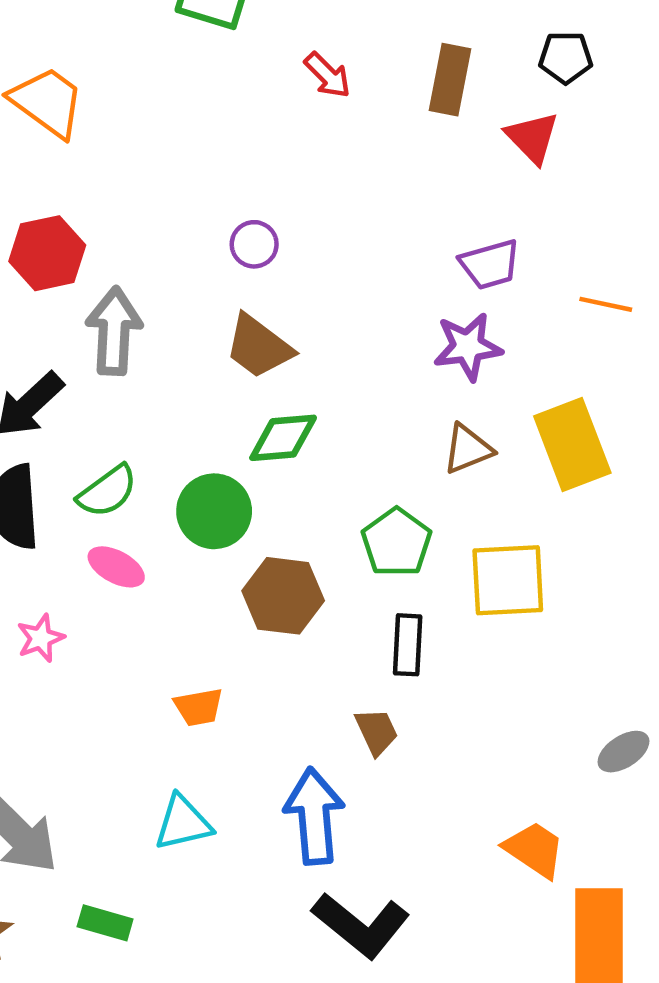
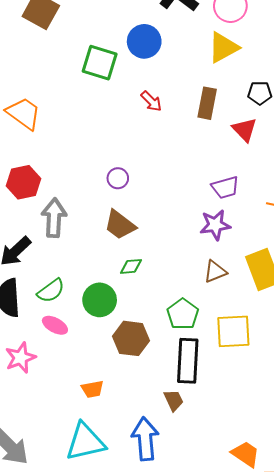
green diamond: (283, 438) -> (131, 266), size x0.7
pink star: (41, 638) -> (20, 358), size x1.4
black rectangle: (408, 645) -> (188, 361), size x1.6
cyan triangle: (183, 823) -> (85, 442), size x1.5

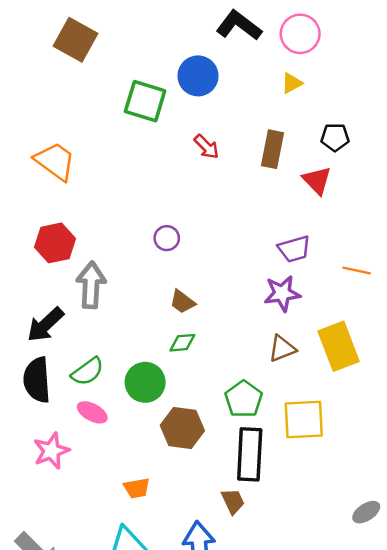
yellow triangle: (223, 47) -> (292, 83), size x0.6
brown trapezoid: (120, 225) -> (182, 302), moved, size x0.7

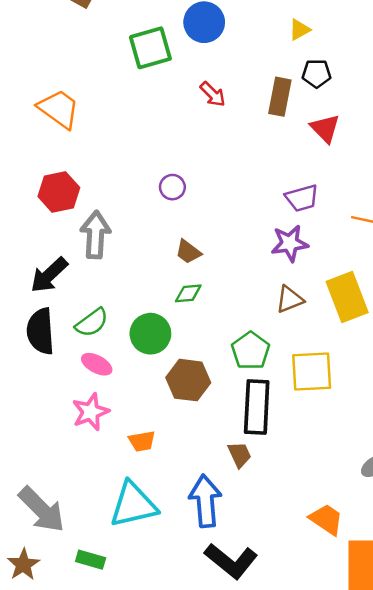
green square: (145, 101) -> (150, 48), turned -33
black pentagon: (335, 137) -> (317, 73), moved
pink star: (51, 451) -> (91, 412), moved

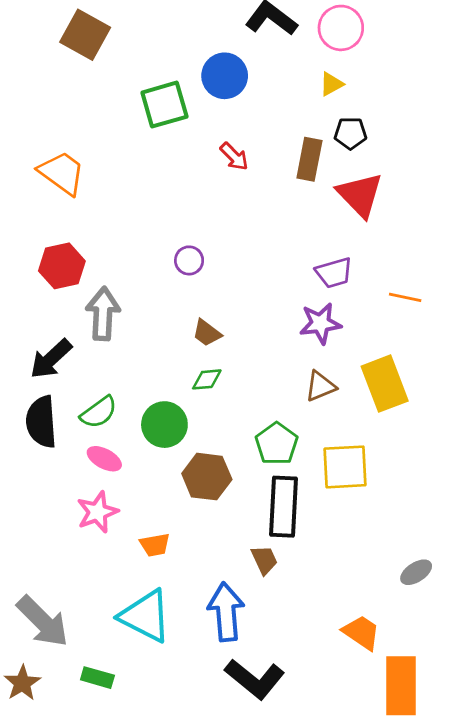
red triangle: (325, 128) -> (360, 195), size x1.4
cyan triangle: (133, 505) -> (145, 616), turned 40

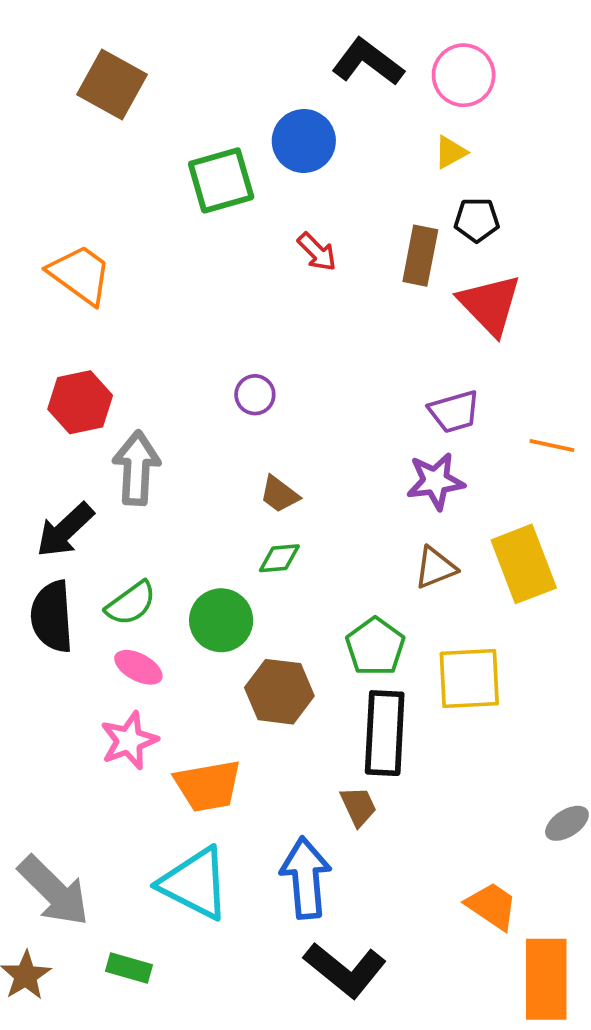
orange trapezoid: (155, 545) -> (208, 786), size x1.6

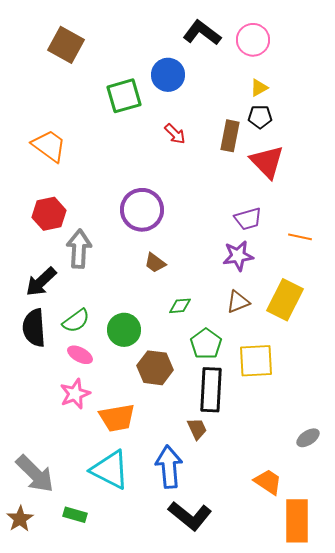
yellow triangle: (450, 152) -> (259, 88), moved
purple circle: (255, 395) -> (142, 210), size x2.0
green diamond: (279, 558) -> (180, 306), moved
yellow rectangle: (524, 564) -> (285, 300), turned 48

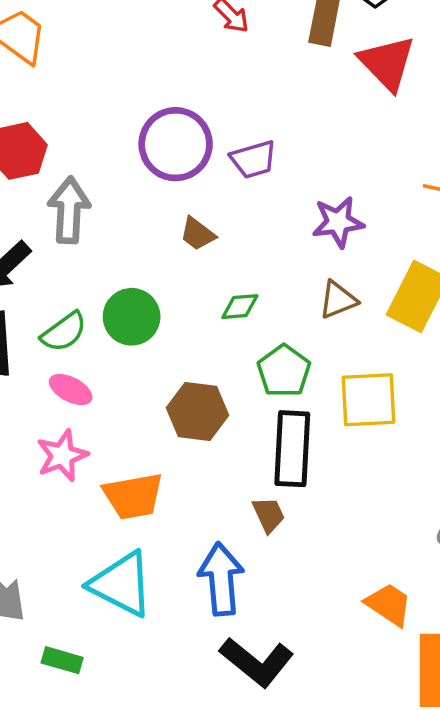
purple trapezoid: (248, 219) -> (253, 159), moved
green circle: (124, 330) -> (132, 317), moved

